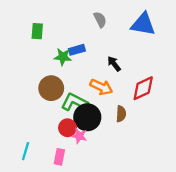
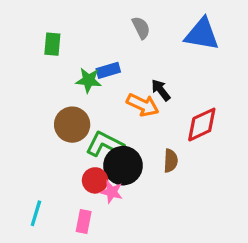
orange arrow: (101, 87) -> (143, 105), moved

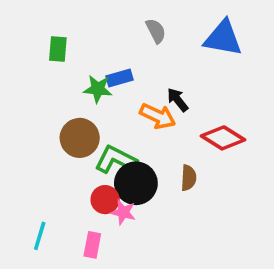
red diamond: (202, 125) -> (223, 138), turned 57

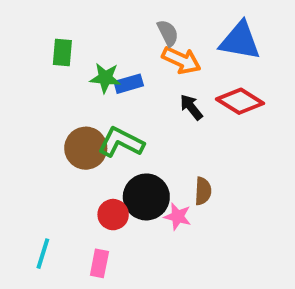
green star: (98, 89) -> (105, 78), moved
orange arrow: (158, 116) -> (181, 60), moved
red diamond: (223, 138) -> (240, 101), moved
green L-shape: (116, 160) -> (121, 142), moved
pink star: (123, 212) -> (178, 216), moved

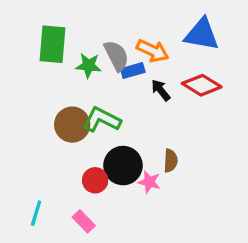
gray semicircle: (168, 33) -> (116, 56), moved, size x1.4
green rectangle: (62, 52) -> (52, 44), size x1.6
blue rectangle: (129, 84) -> (133, 70), moved
pink rectangle: (99, 263) -> (84, 221), turned -55

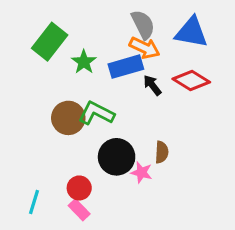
green rectangle: (52, 44) -> (50, 42), turned 33
gray semicircle: (116, 56) -> (143, 24), moved
green star: (89, 66) -> (84, 62), turned 30
blue rectangle: (133, 70) -> (126, 67), size x1.5
red circle: (95, 180) -> (79, 188), moved

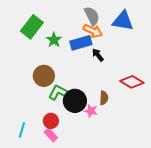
red diamond: (191, 81) -> (132, 82), moved
green L-shape: (96, 113) -> (60, 93), moved

